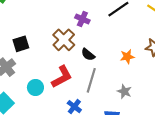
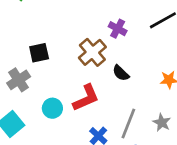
gray line: (91, 80) -> (128, 124), moved

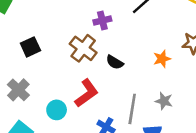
purple cross: (118, 29) -> (102, 20), turned -30
black square: (39, 53) -> (30, 47), moved

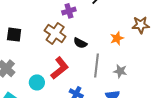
black square: (30, 47) -> (14, 35), turned 35
gray line: (132, 109) -> (96, 65), moved

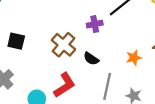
purple cross: (69, 11) -> (95, 24), moved

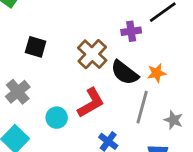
orange star: (134, 58) -> (157, 73), moved
black semicircle: (91, 59) -> (125, 73), size x1.5

